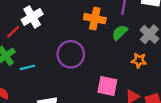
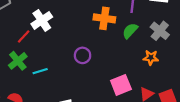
purple circle: (71, 54) -> (83, 55), size x0.6
pink square: (107, 86) -> (121, 85), turned -30

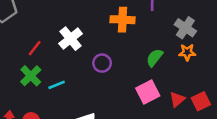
white cross: (42, 20) -> (71, 39), moved
green semicircle: (130, 31) -> (155, 58), moved
orange star: (151, 58) -> (187, 52), moved

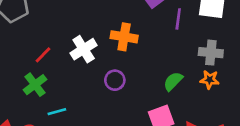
orange cross: (123, 20) -> (124, 37), moved
gray cross: (185, 28) -> (211, 53), turned -35
cyan line: (57, 85) -> (57, 112), moved

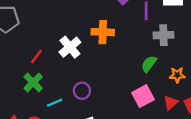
gray cross: (211, 53) -> (163, 35), moved
purple circle: (115, 80) -> (82, 91), moved
orange star: (210, 80) -> (177, 75), moved

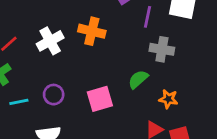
pink square: (143, 96) -> (100, 99), moved

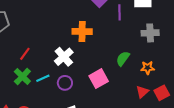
white cross: (50, 41) -> (64, 57), moved
gray cross: (162, 49) -> (150, 33), moved
cyan line: (19, 102) -> (43, 78), moved

